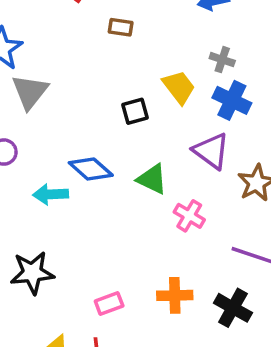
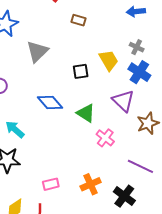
gray triangle: (30, 92) -> (37, 51), moved
cyan arrow: (51, 194) -> (15, 129), moved, turned 36
orange cross: (175, 295) -> (91, 184), turned -30

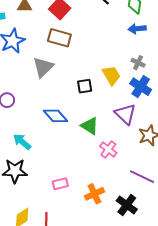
brown rectangle: (78, 20) -> (59, 38), moved, size x1.6
pink rectangle: (51, 184) -> (60, 184), moved

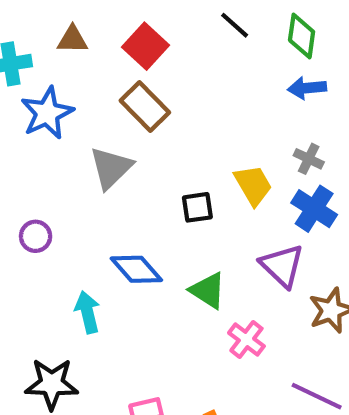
brown rectangle: (59, 38) -> (145, 107), turned 30
cyan arrow: (22, 142) -> (87, 312), moved, turned 36

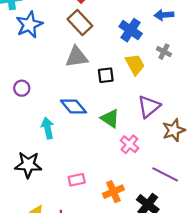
gray triangle: (111, 168) -> (77, 57), moved, turned 35
blue cross: (314, 209) -> (131, 30), moved
purple triangle: (282, 266) -> (149, 107), turned 35

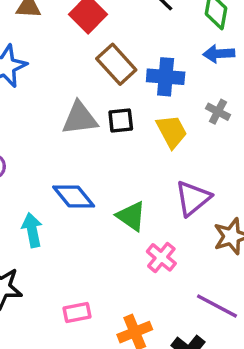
brown rectangle: (80, 22) -> (116, 64), moved
blue cross: (131, 30) -> (166, 77), turned -30
black square: (106, 75) -> (121, 121), moved

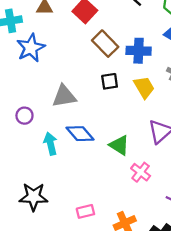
gray triangle: (80, 118) -> (64, 96), moved
cyan arrow: (32, 230) -> (50, 144), moved

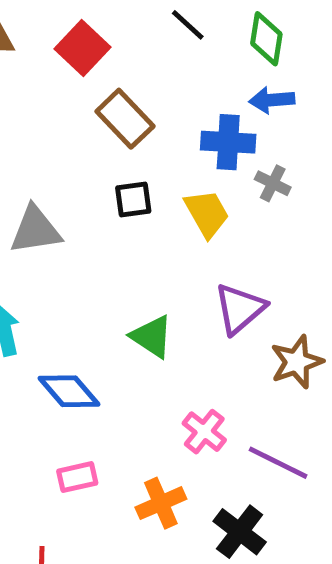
blue cross: (139, 51) -> (228, 142), moved
blue diamond: (80, 134) -> (69, 391), moved
pink cross: (141, 172) -> (204, 432), moved

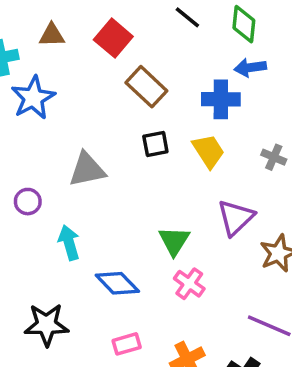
gray cross: (273, 183) -> (274, 157), moved
green triangle: (152, 337) -> (174, 241), turned 32
pink cross: (204, 432) -> (189, 284), moved

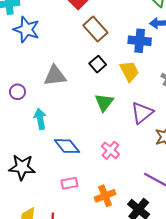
blue star: (33, 98) -> (26, 29), turned -30
black square: (155, 144) -> (98, 64), turned -35
green triangle: (174, 241) -> (104, 102), moved

